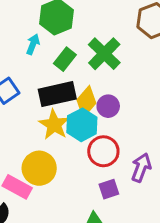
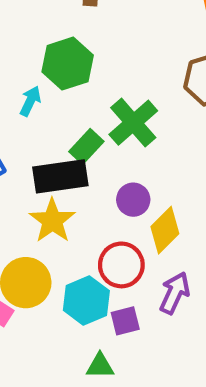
green rectangle: (65, 59) -> (86, 146), moved
yellow diamond: (86, 102) -> (165, 230), moved
cyan hexagon: (82, 125) -> (86, 301), moved

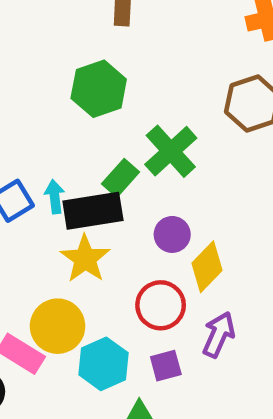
cyan arrow: (30, 101) -> (55, 197), moved, turned -32
cyan hexagon: (86, 301) -> (104, 364), moved

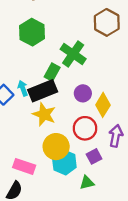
yellow circle: (58, 326) -> (56, 147), moved

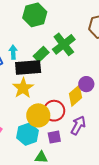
cyan arrow: (23, 88) -> (13, 52), moved
purple circle: (83, 93) -> (86, 84), moved
yellow circle: (56, 147) -> (38, 115), moved

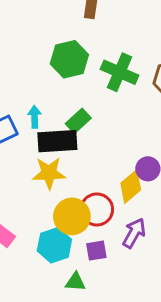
green cross: (64, 44) -> (120, 72), moved, turned -30
yellow star: (23, 88) -> (49, 173), turned 30

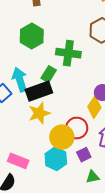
green cross: (120, 72) -> (68, 53), moved
cyan arrow: (35, 117) -> (20, 80), size x1.6
green triangle: (75, 282) -> (93, 177), moved

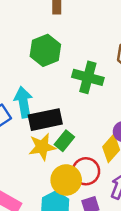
green rectangle: (49, 74) -> (64, 141), moved

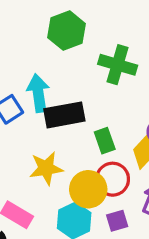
green rectangle: (64, 141) -> (105, 141), moved, turned -60
yellow star: (42, 147) -> (46, 168), moved

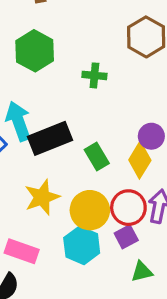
green cross: (118, 65) -> (94, 75), size x0.6
red circle: (113, 179) -> (128, 208), moved

